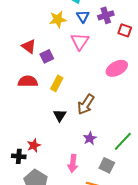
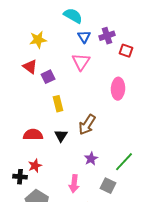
yellow star: (58, 19) -> (38, 40), moved
pink ellipse: (117, 68) -> (118, 89), turned -60
red semicircle: (28, 81) -> (33, 135), moved
yellow rectangle: (57, 83) -> (58, 104), turned -42

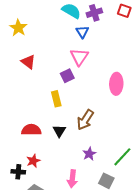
purple cross: (107, 36) -> (94, 13), moved
yellow star: (38, 40) -> (18, 28), moved, turned -30
red square: (126, 51) -> (124, 11), moved
purple square: (48, 77) -> (67, 76), moved

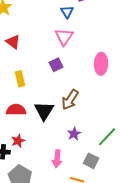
purple square: (67, 76) -> (56, 65), moved
yellow rectangle: (56, 99) -> (20, 79), moved
black triangle: (59, 131) -> (44, 111), size x1.5

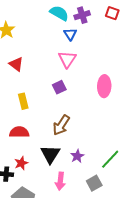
brown arrow: (70, 100) -> (61, 125), moved
black triangle: (44, 111) -> (50, 154), moved
gray square: (91, 161) -> (94, 183), turned 35

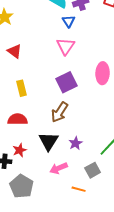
purple square: (59, 87) -> (67, 82), moved, size x1.5
pink arrow: (60, 181) -> (59, 168), turned 60

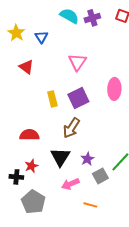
blue triangle: (69, 21) -> (41, 37), moved
yellow rectangle: (22, 88) -> (52, 99), moved
gray square: (93, 170) -> (100, 176), moved

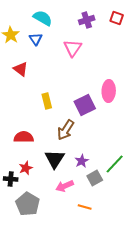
cyan semicircle: (69, 16) -> (43, 18), moved
pink triangle: (77, 62) -> (73, 48), moved
purple square: (78, 98) -> (85, 105), moved

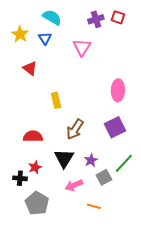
red square: (117, 18) -> (118, 17), moved
purple square: (85, 105) -> (115, 127), moved

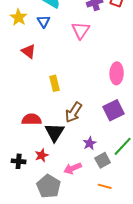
black triangle: (64, 158) -> (55, 132), moved
red star: (35, 167) -> (42, 155), moved
gray pentagon: (37, 203) -> (49, 186), moved
orange line: (94, 206) -> (105, 186), moved

